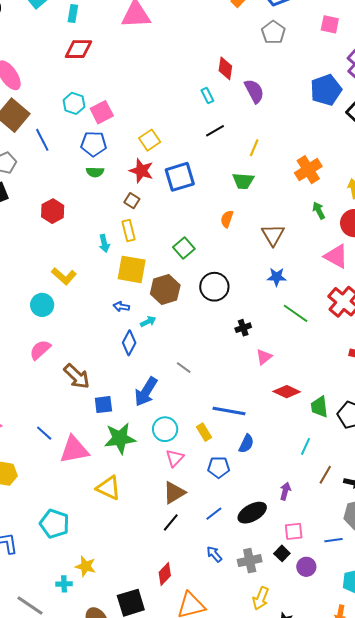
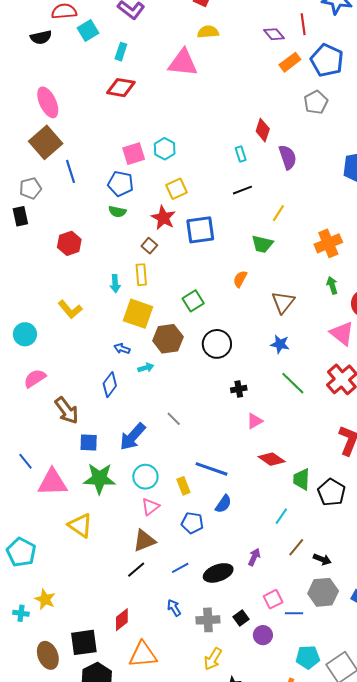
cyan hexagon: (74, 103) -> (165, 149), moved
cyan circle: (42, 305) -> (25, 334), moved
blue diamond: (129, 343) -> (110, 385), moved
pink square: (294, 531) -> (273, 599), moved, turned -30

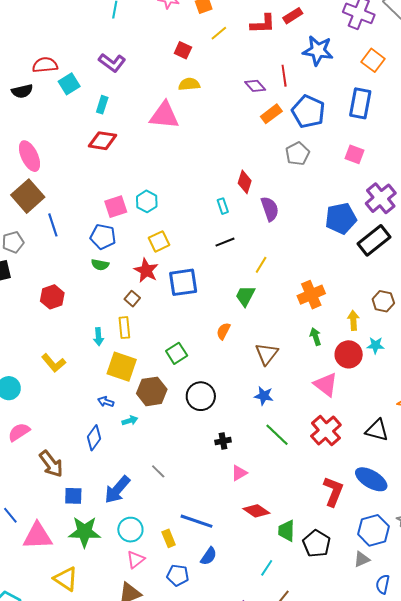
green trapezoid: (262, 244) -> (245, 296), turned 105

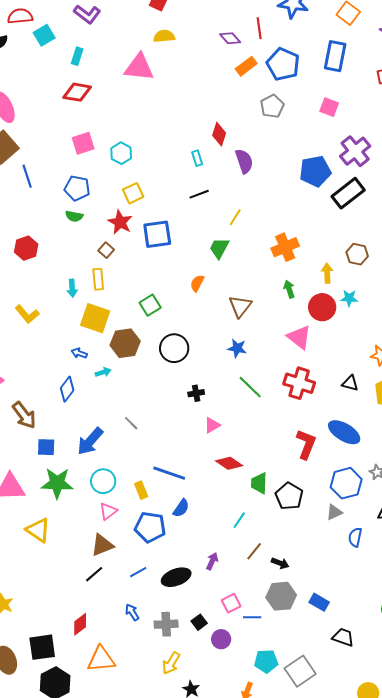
pink square: (116, 207) -> (83, 143), moved
black triangle: (377, 430) -> (350, 383), size x0.7
red cross: (326, 431) -> (299, 383), turned -32
blue pentagon: (178, 575) -> (150, 527), size x1.4

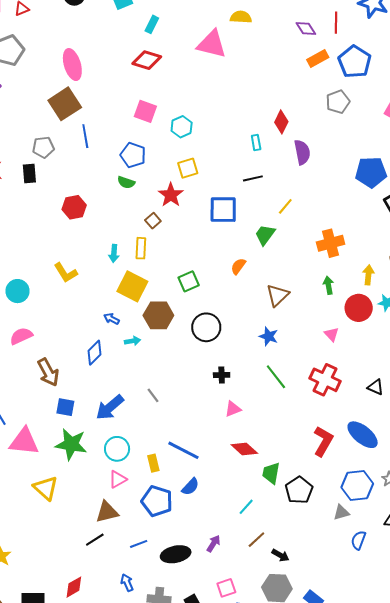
pink square: (83, 143) -> (145, 111), turned 30
blue square: (157, 234) -> (223, 210), moved
pink triangle: (299, 337) -> (332, 334), size x0.6

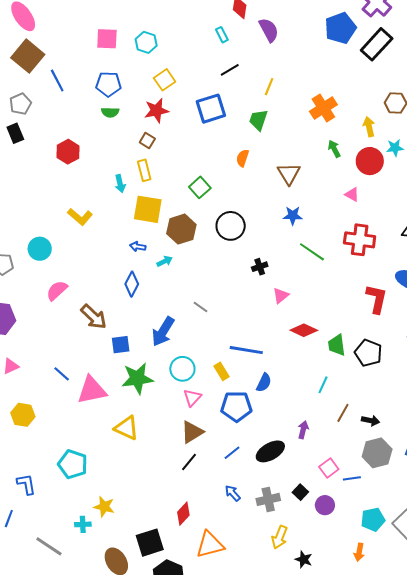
red star: (171, 195) -> (156, 111), turned -30

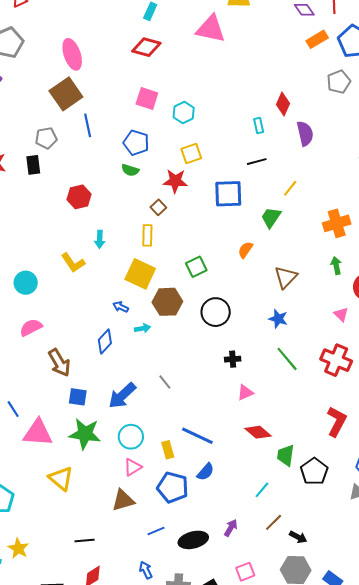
cyan arrow: (120, 184) -> (100, 239), moved
black line: (189, 462) -> (85, 540), moved, turned 30

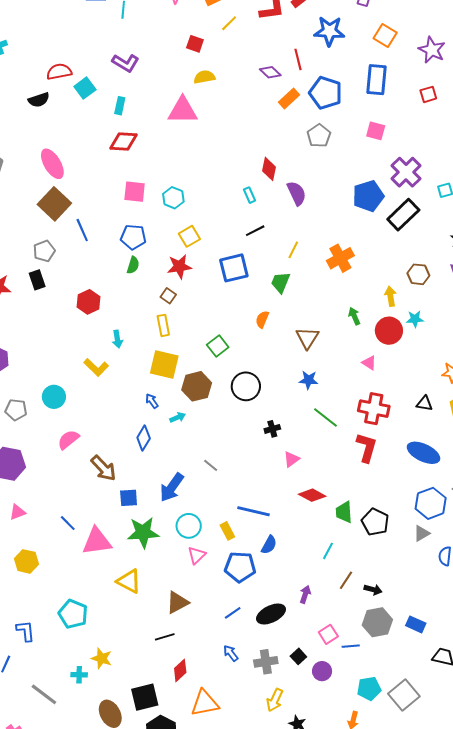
green semicircle: (130, 170) -> (133, 265), turned -78
orange cross: (337, 223) -> (340, 258), moved
blue arrow: (121, 307) -> (152, 401), turned 42
red L-shape: (337, 422) -> (367, 447), moved
brown triangle: (123, 500) -> (177, 602), moved

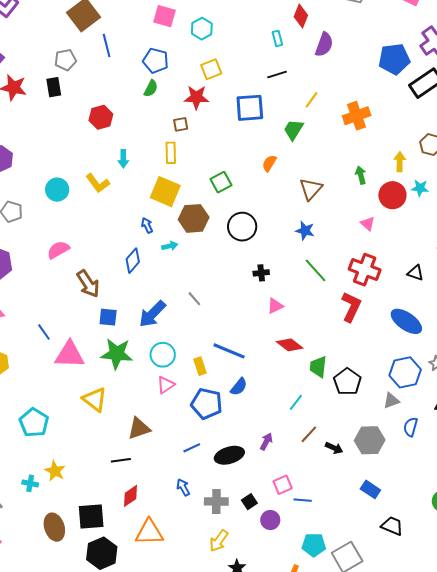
purple semicircle: (297, 193) -> (324, 44), turned 35
brown square: (168, 296) -> (181, 124), turned 35
cyan circle: (54, 397) -> (57, 190), moved
gray hexagon: (377, 622) -> (370, 440), moved

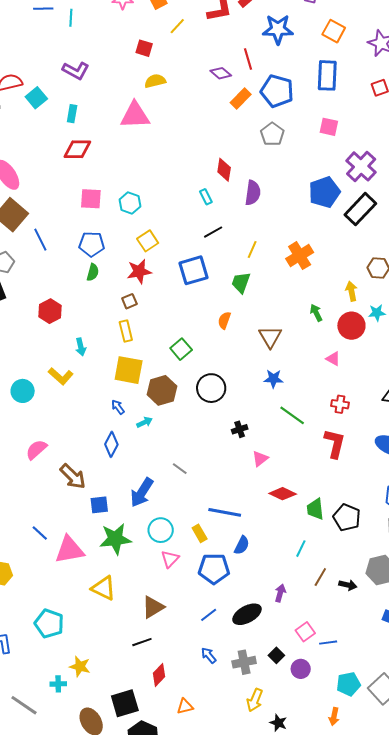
red cross: (365, 270) -> (340, 404), size x0.6
orange triangle: (149, 532) -> (185, 706), size x0.6

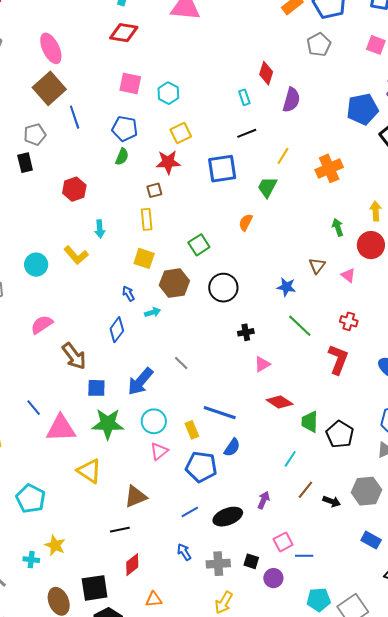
brown triangle: (270, 337) -> (317, 266), moved, size x0.7
yellow square: (129, 370) -> (144, 258), size x0.7
black square: (276, 655) -> (251, 561), turned -35

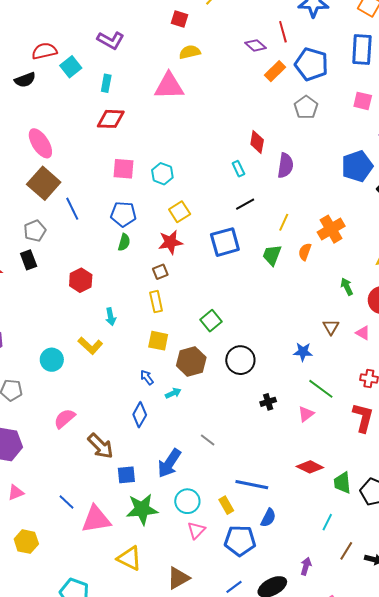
orange semicircle: (246, 222) -> (305, 252), moved
pink triangle: (262, 364) -> (306, 414), moved

